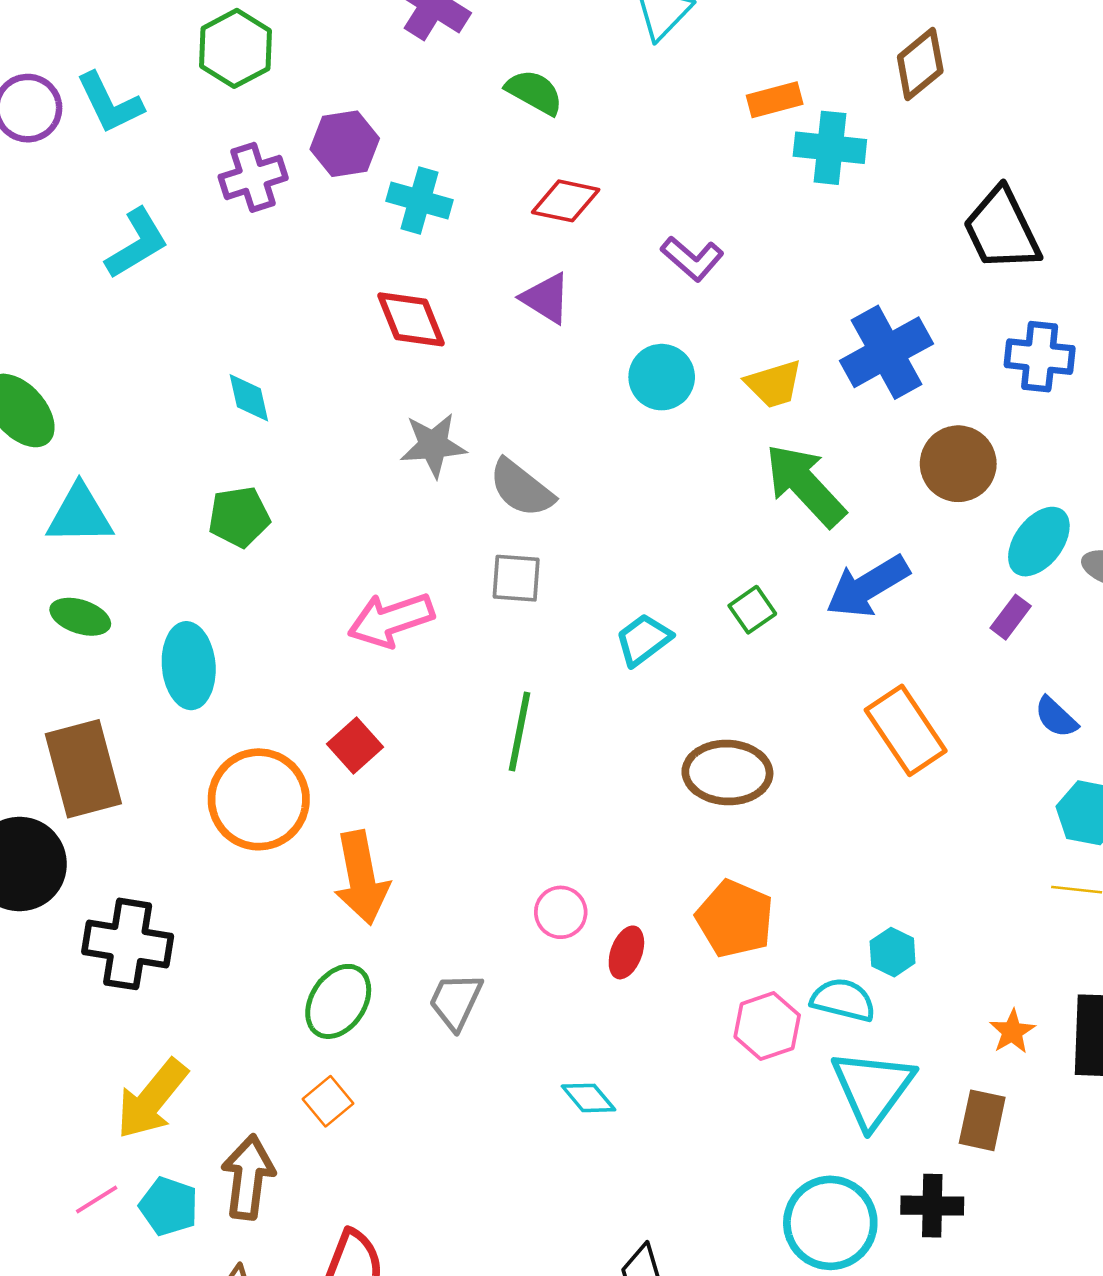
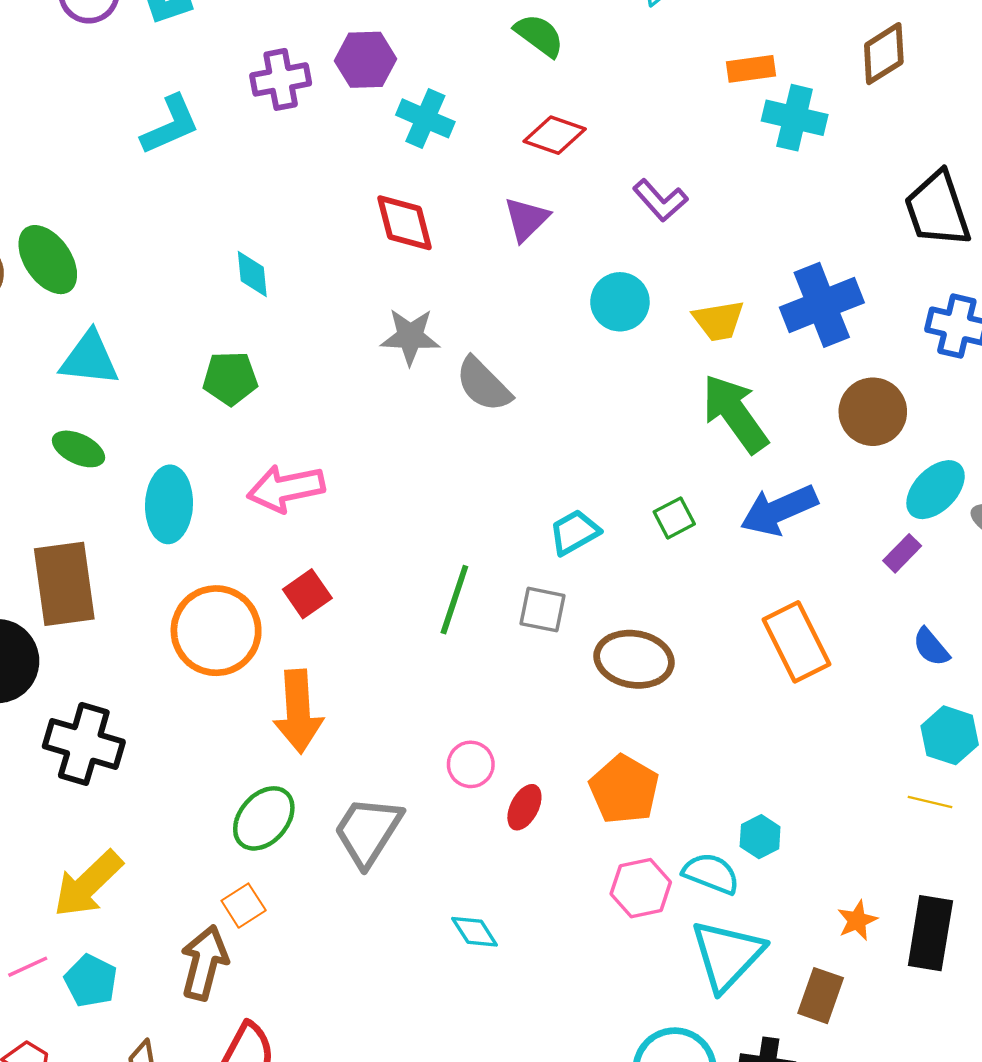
purple triangle: (546, 298) -> (526, 219), turned 36
gray square: (516, 578) -> (543, 610), moved
pink arrow: (391, 620) -> (286, 488), moved
gray trapezoid: (456, 1001) -> (368, 831), size x1.4
brown arrow: (248, 1177) -> (204, 963), moved

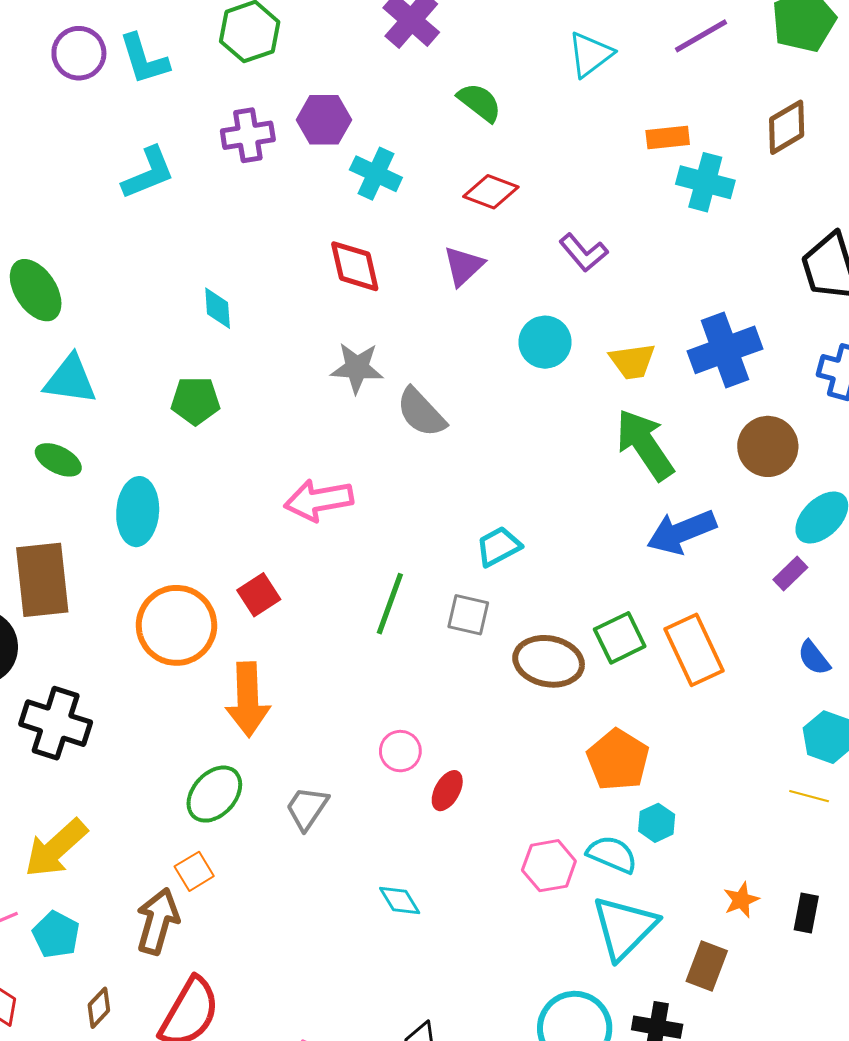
pink arrow: (286, 488) -> (319, 500), moved
green square: (674, 518) -> (620, 638), moved, size x1.4
orange pentagon: (624, 789) -> (618, 760), moved
gray trapezoid: (368, 831) -> (307, 808), size x0.7
black rectangle: (930, 933) -> (806, 913), size x0.6

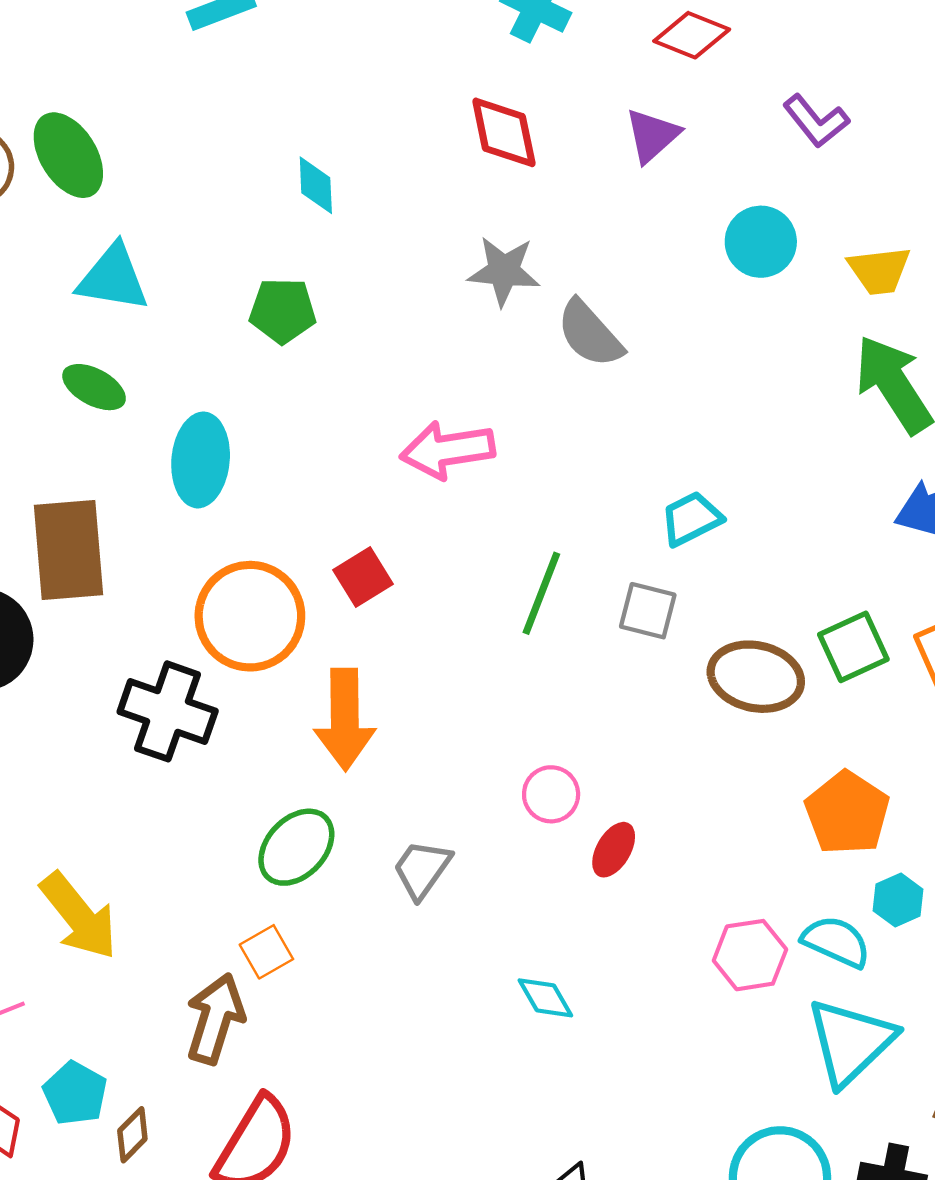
black cross: (56, 723) -> (168, 711), moved
yellow arrow: (56, 848) -> (79, 916), turned -88
cyan pentagon: (56, 935) -> (75, 1093), moved

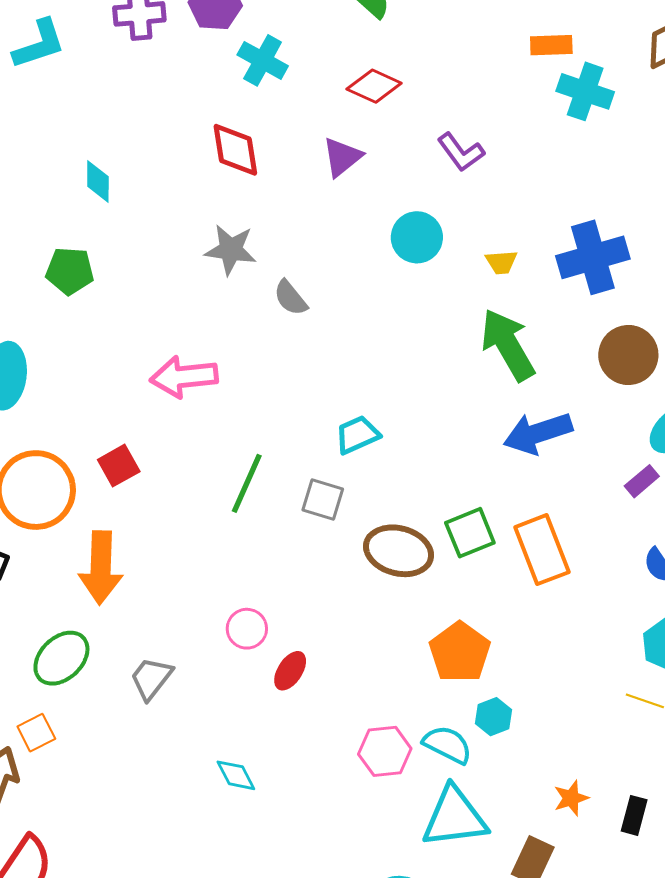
yellow trapezoid: (879, 271) -> (501, 262), size x0.7
gray semicircle: (590, 334) -> (290, 298), size x0.7
cyan triangle: (851, 1042) -> (455, 817), turned 34

